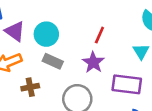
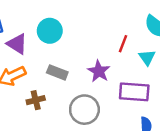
cyan circle: (46, 34) -> (50, 31), moved
red line: (99, 35) -> (123, 44), moved

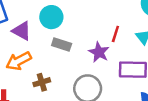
red line: (123, 44) -> (115, 34), moved
gray rectangle: (57, 72) -> (62, 45), moved

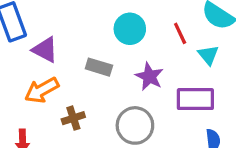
cyan circle: (51, 17) -> (130, 29), moved
red line: (115, 34) -> (180, 33), moved, turned -42

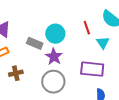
cyan circle: (130, 29) -> (55, 34), moved
purple star: (149, 77) -> (54, 57), moved

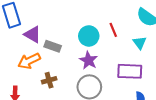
red line: (87, 28) -> (113, 30), moved
gray rectangle: (35, 43) -> (53, 46), moved

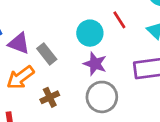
gray rectangle: (53, 46) -> (47, 54), turned 42

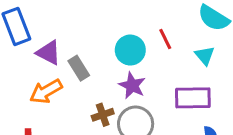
brown cross: (50, 97) -> (103, 115), moved

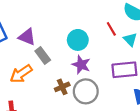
red line: (165, 39) -> (111, 29), moved
purple triangle: (49, 53) -> (27, 37), moved

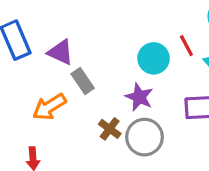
cyan circle: (78, 40) -> (154, 58), moved
brown cross: (62, 87) -> (110, 129), turned -32

